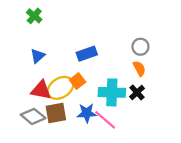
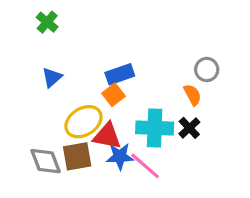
gray circle: (140, 47) -> (207, 70), moved
orange square: (78, 81) -> (113, 95), moved
red triangle: (41, 90) -> (107, 136), moved
gray diamond: (33, 116) -> (46, 161), turned 30

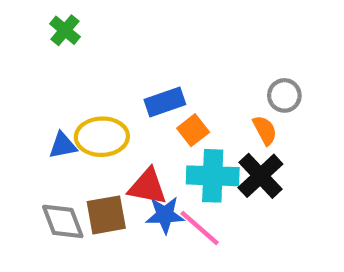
blue triangle: (52, 77) -> (63, 145), moved, turned 30
orange square: (113, 95) -> (193, 130), moved
yellow ellipse: (83, 122) -> (102, 137), moved, turned 30
black cross: (189, 128) -> (260, 176), size x1.5

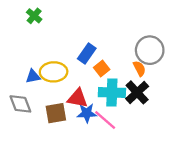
gray circle: (284, 95) -> (150, 50), size x1.6
blue rectangle: (165, 102) -> (87, 54), turned -36
gray diamond: (63, 221) -> (20, 104), moved

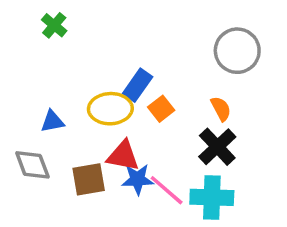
gray circle: (150, 50) -> (237, 51), moved
yellow ellipse: (54, 72) -> (110, 109), moved
cyan cross: (112, 92) -> (212, 197), moved

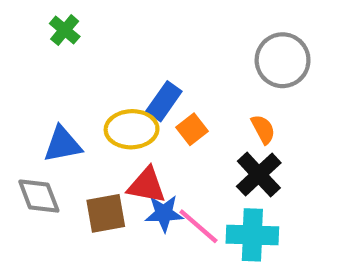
blue triangle: (52, 121) -> (63, 144), size x1.4

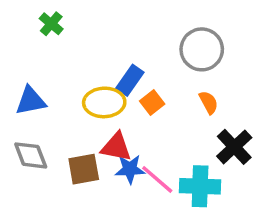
gray circle: (283, 60) -> (202, 49), moved
blue triangle: (63, 144) -> (31, 101), moved
black cross: (259, 175) -> (234, 147), moved

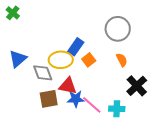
green cross: (51, 24) -> (13, 13), moved
blue triangle: (31, 101) -> (18, 59), turned -30
gray diamond: (31, 155) -> (43, 73), moved
cyan cross: (200, 186) -> (117, 109), size x0.7

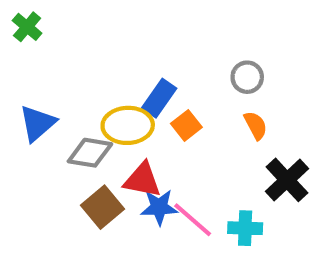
gray circle: (118, 29) -> (247, 77), moved, size x0.6
gray diamond: (43, 73) -> (90, 153), turned -60
brown square: (49, 99) -> (103, 207), turned -30

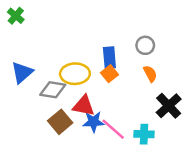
blue rectangle: (159, 98) -> (109, 58), moved, turned -40

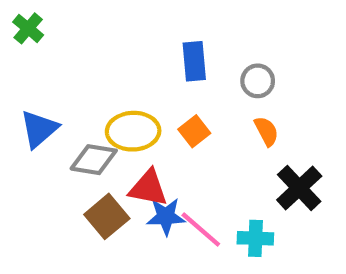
blue rectangle: (109, 58) -> (194, 61), moved

